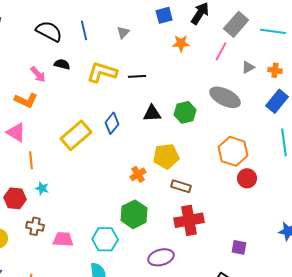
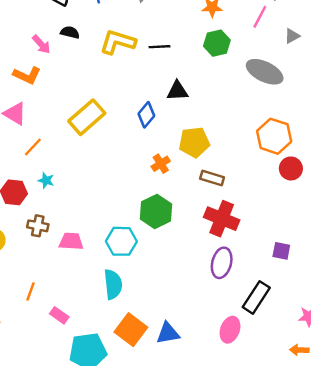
green hexagon: (185, 112) -> (217, 43), moved
blue diamond: (112, 123) -> (146, 115), moved
orange line: (31, 160) -> (33, 147), turned 48
red cross: (189, 220) -> (222, 219), turned 32
purple ellipse: (161, 257) -> (222, 263), moved, turned -60

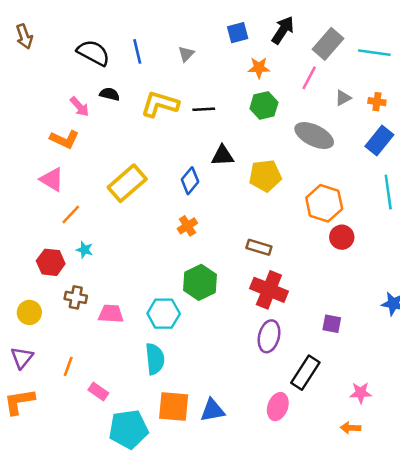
yellow pentagon: (194, 142) -> (265, 176), moved
orange cross: (161, 164) -> (187, 226), moved
orange square: (131, 330) -> (174, 407), turned -32

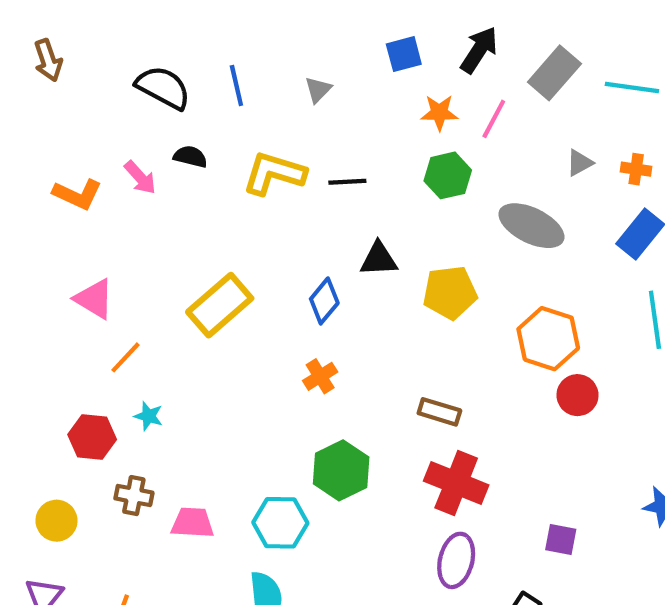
pink line: (309, 78) -> (494, 119), moved
orange L-shape: (64, 139) -> (77, 194), moved

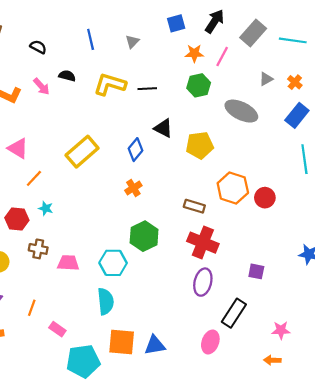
black semicircle: (163, 88) -> (38, 47), moved, size x0.6
orange cross: (636, 169) -> (295, 82), turned 32
black triangle: (379, 259) -> (163, 128), turned 30
orange hexagon: (548, 339) -> (233, 188), moved

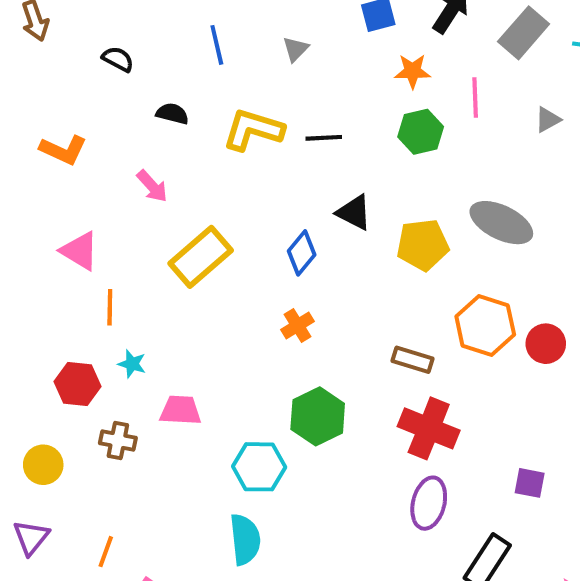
pink line: (222, 57) -> (475, 97), moved, turned -30
pink arrow: (41, 86) -> (152, 186), moved
gray ellipse: (241, 111) -> (501, 223), moved
orange line: (34, 178) -> (110, 307), turned -42
pink trapezoid: (68, 263) -> (180, 410), moved

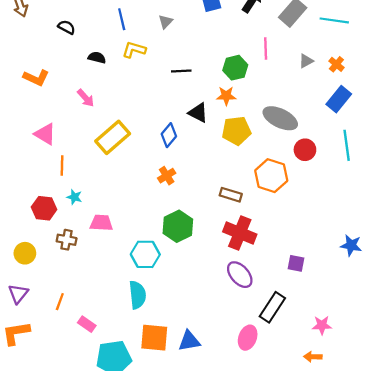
orange star: (413, 71) -> (226, 96), moved
yellow L-shape: (253, 130) -> (134, 50), moved, size x0.7
red circle: (546, 344) -> (305, 150), moved
purple ellipse: (429, 503) -> (240, 275), turned -56

